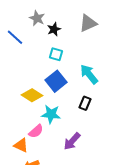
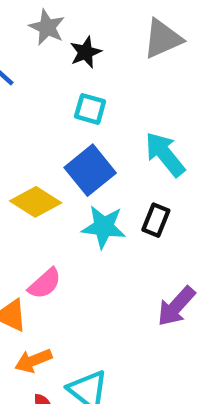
cyan star: (51, 114) -> (104, 227), moved
purple arrow: (72, 141) -> (176, 306), moved

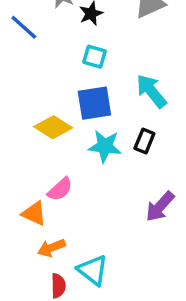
blue square: (90, 170) -> (94, 103), turned 30

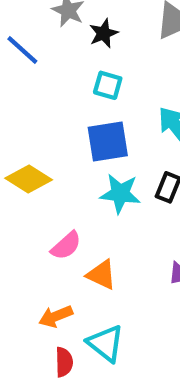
yellow diamond: (53, 127) -> (29, 179), moved
orange triangle: (34, 213) -> (101, 275), moved

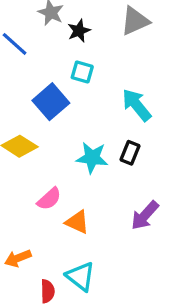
blue square: (108, 142) -> (51, 102), moved, turned -32
orange arrow: (56, 316) -> (18, 258), moved

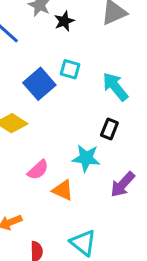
cyan square: (82, 72) -> (70, 69), moved
cyan star: (92, 158) -> (86, 158), moved
cyan triangle: (81, 276) -> (83, 243), moved

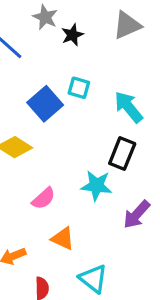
black rectangle: (109, 129) -> (122, 154), size x1.4
orange triangle: (63, 190) -> (63, 239), moved

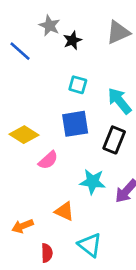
blue square: (45, 104) -> (75, 124), moved, turned 32
cyan star: (96, 186) -> (93, 182), moved
pink semicircle: (44, 198) -> (48, 160), moved

